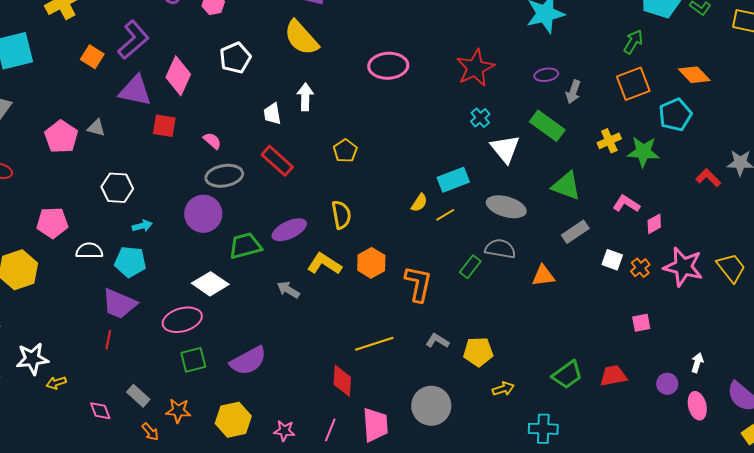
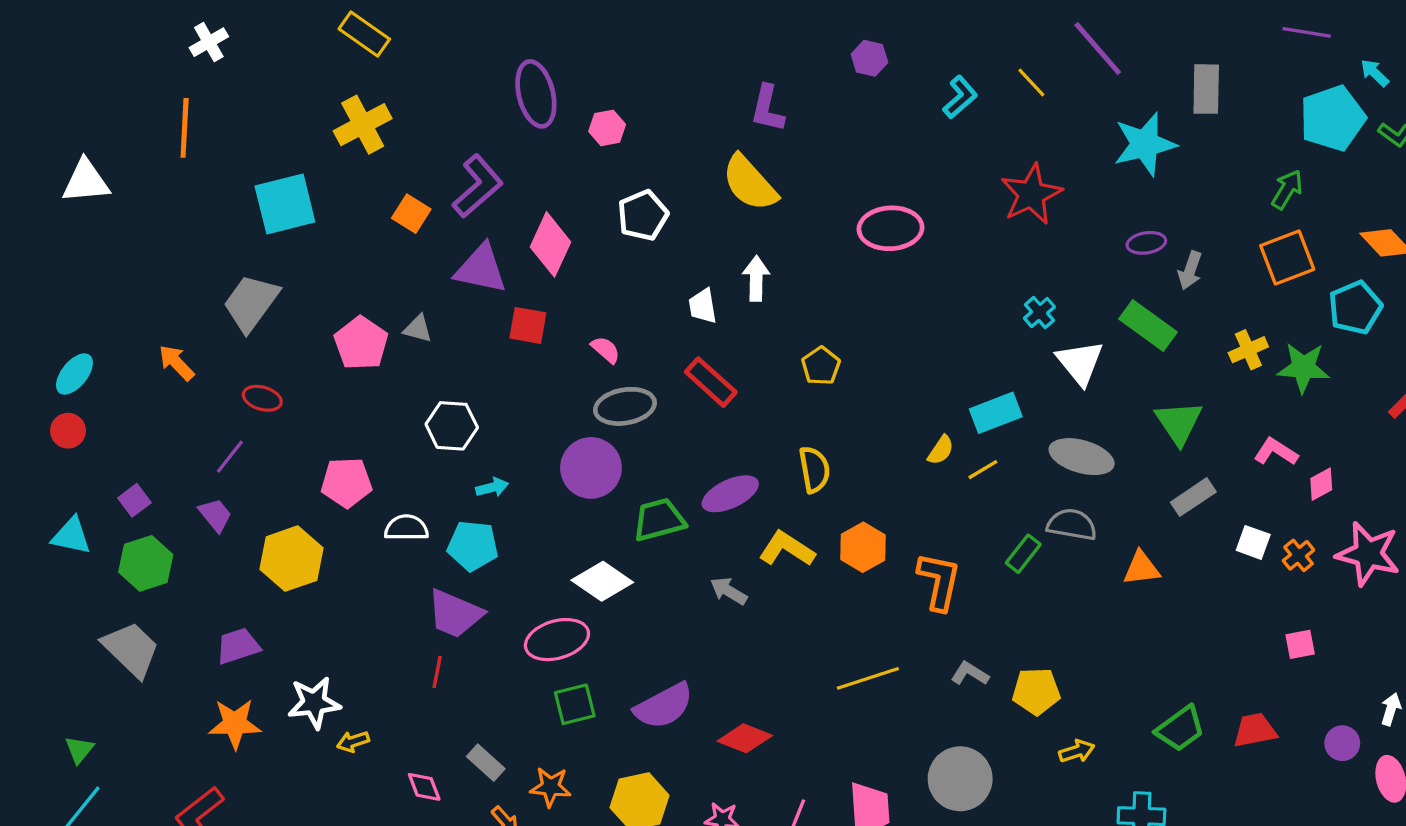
red star: (475, 68) -> (1031, 194), moved
green triangle: (566, 186) -> (1179, 423), turned 36
red diamond: (342, 381) -> (745, 738), moved, turned -72

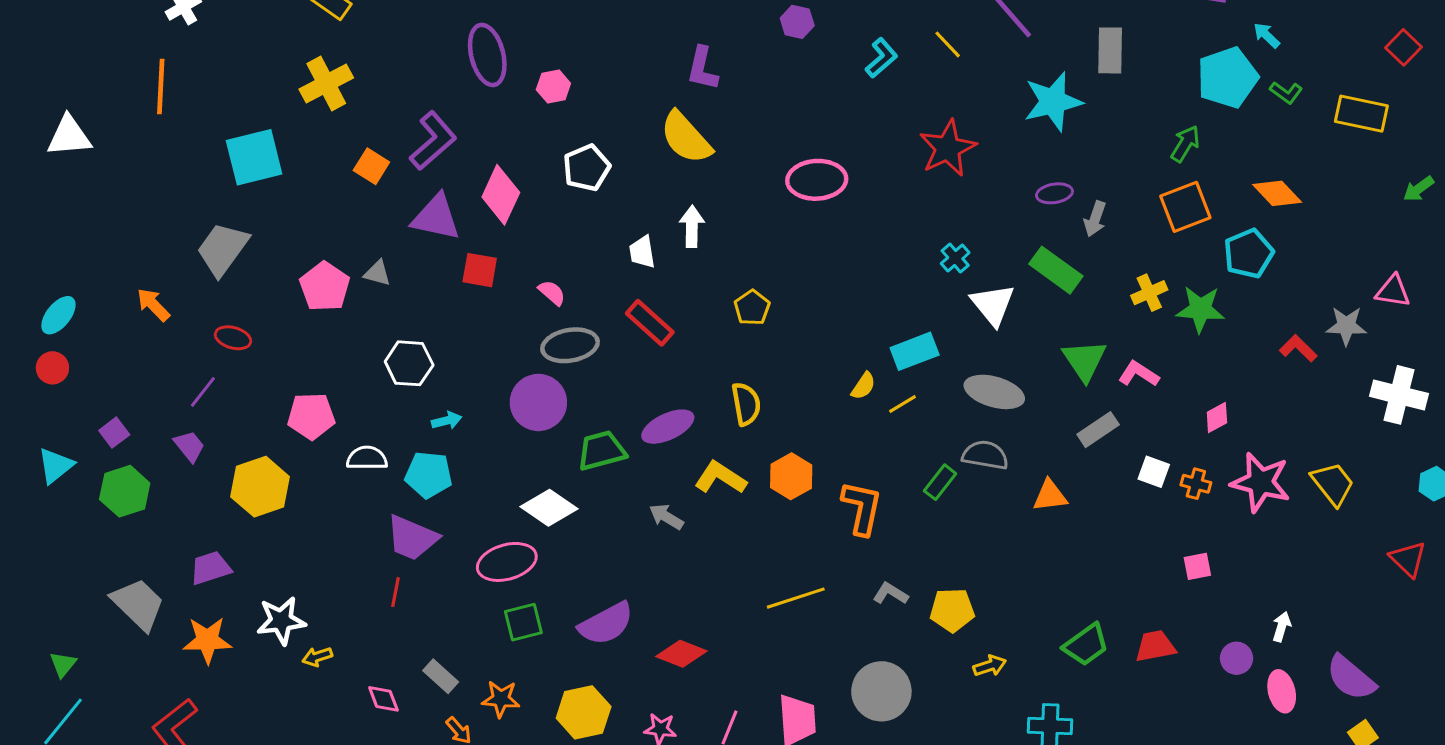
pink L-shape: (1276, 452) -> (1139, 374), moved
cyan triangle: (71, 536) -> (55, 466), turned -51
orange cross: (1299, 555) -> (1196, 484), turned -36
gray trapezoid: (131, 649) -> (138, 604), moved

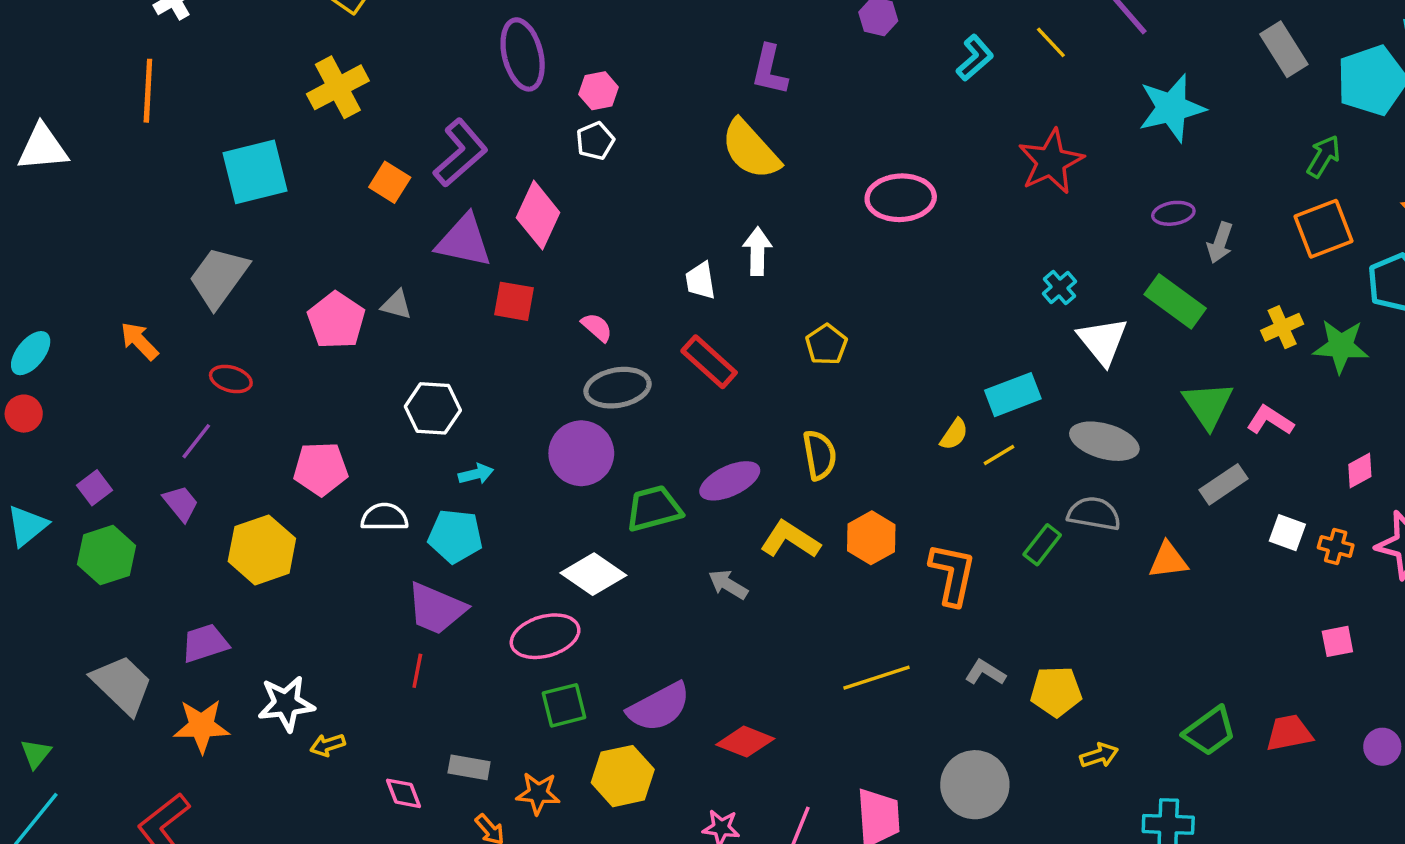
gray rectangle: (1110, 50) -> (1284, 49), moved, turned -33
white pentagon: (587, 168) -> (595, 141), moved, size x0.7
gray rectangle: (441, 676) -> (469, 767), turned -32
yellow hexagon: (584, 712) -> (623, 776), moved

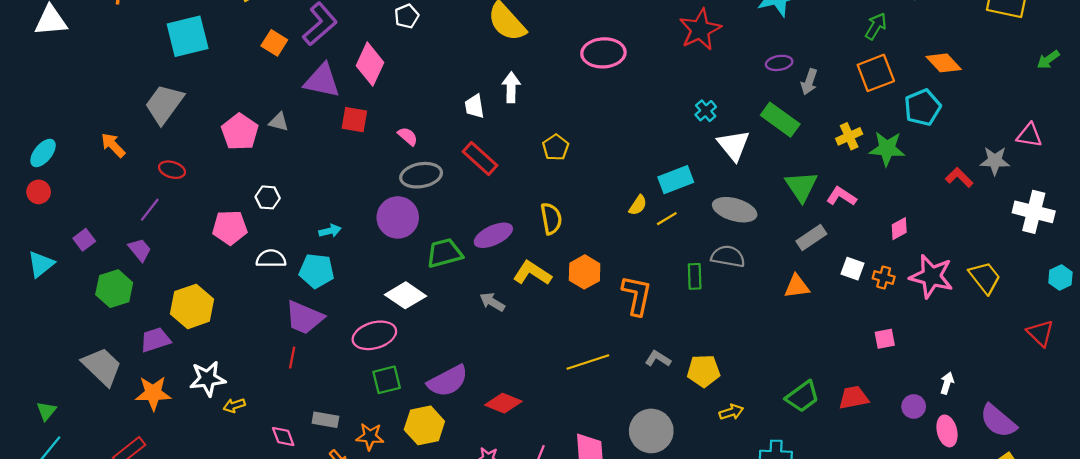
white hexagon: (433, 408) -> (268, 197), moved, size x0.7
green rectangle: (1042, 545) -> (695, 276), turned -40
yellow hexagon: (262, 550) -> (192, 306), moved
green hexagon: (107, 555) -> (114, 289), moved
orange triangle: (1168, 560) -> (797, 286), moved

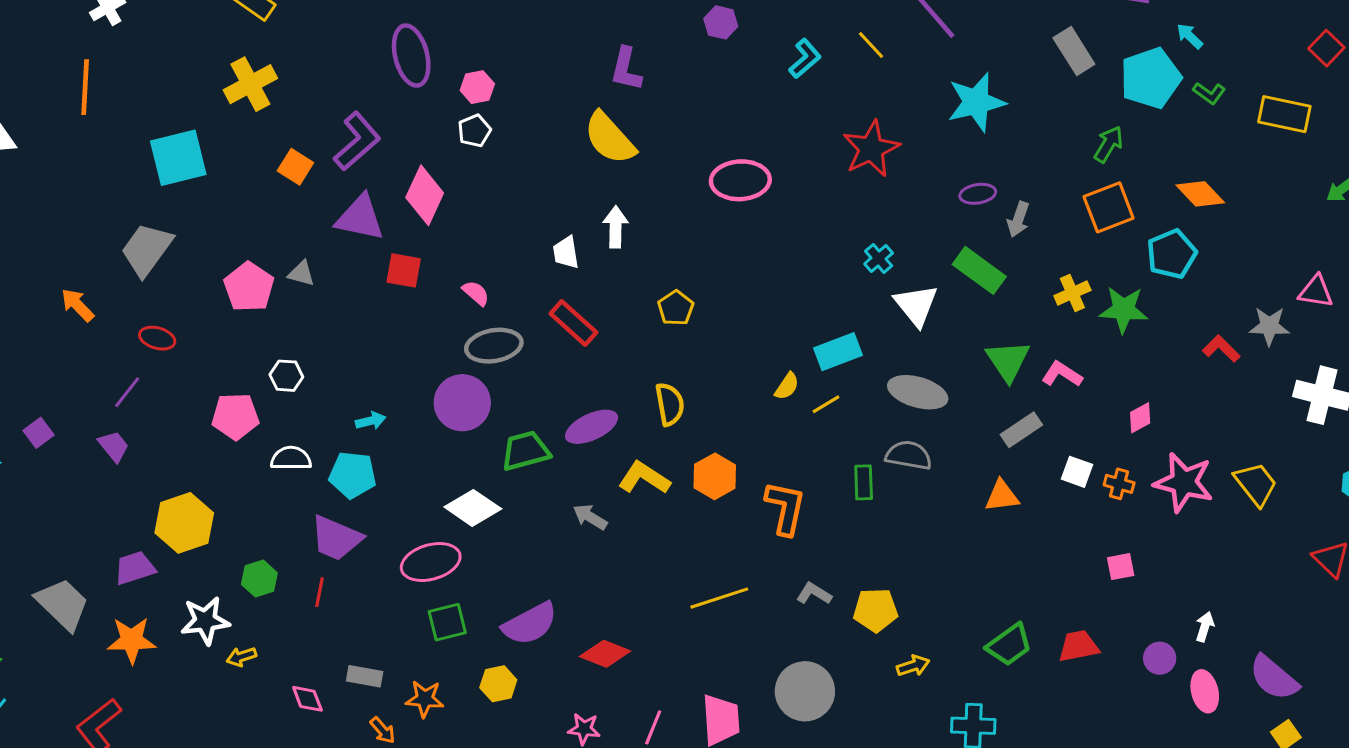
green hexagon: (114, 289) -> (259, 579), moved, size x0.7
yellow hexagon: (424, 425) -> (498, 684), size x0.7

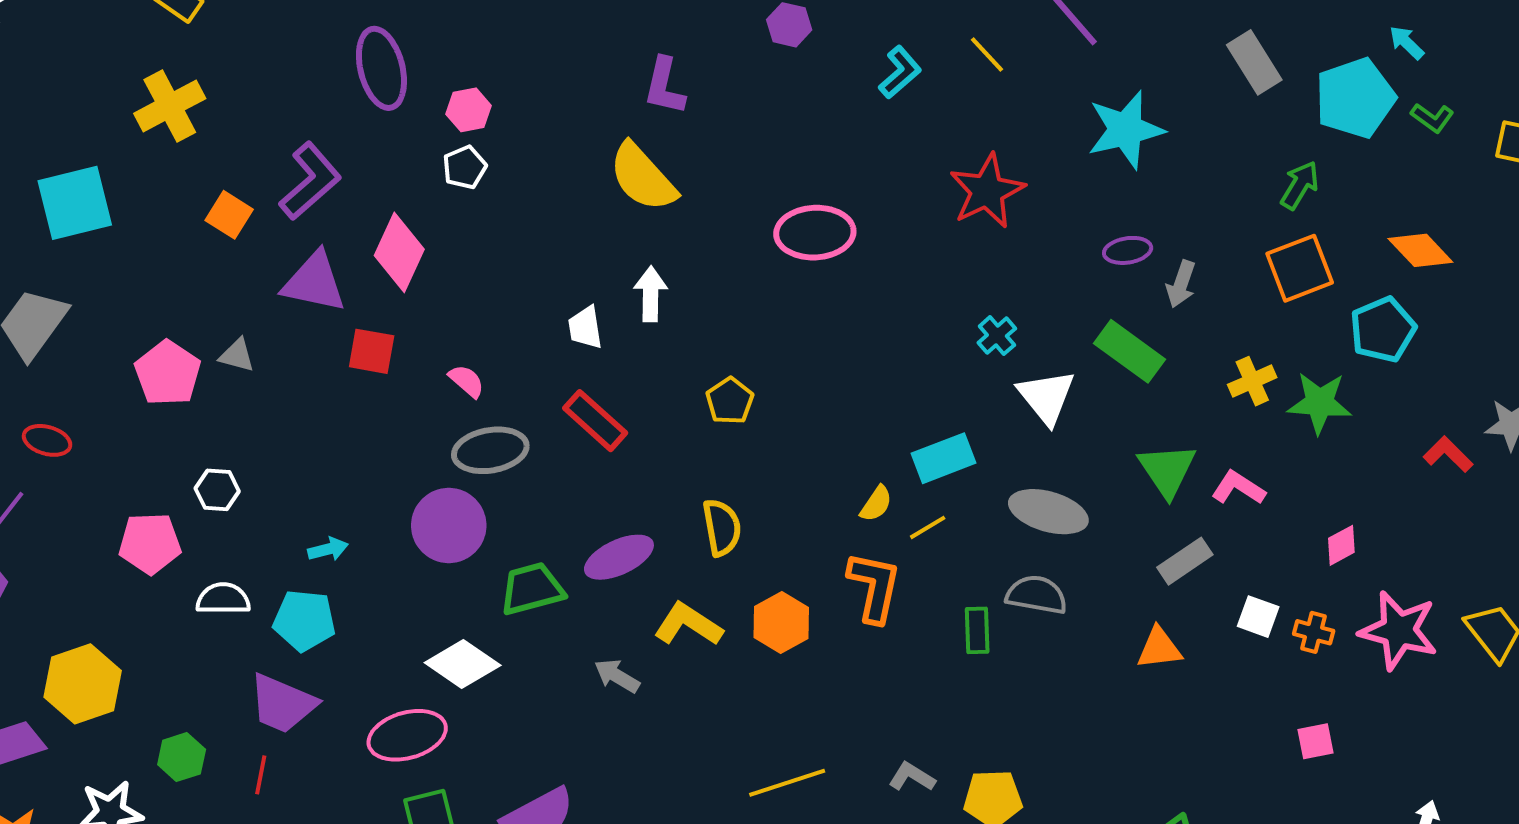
orange L-shape: (785, 508) -> (874, 587), moved

